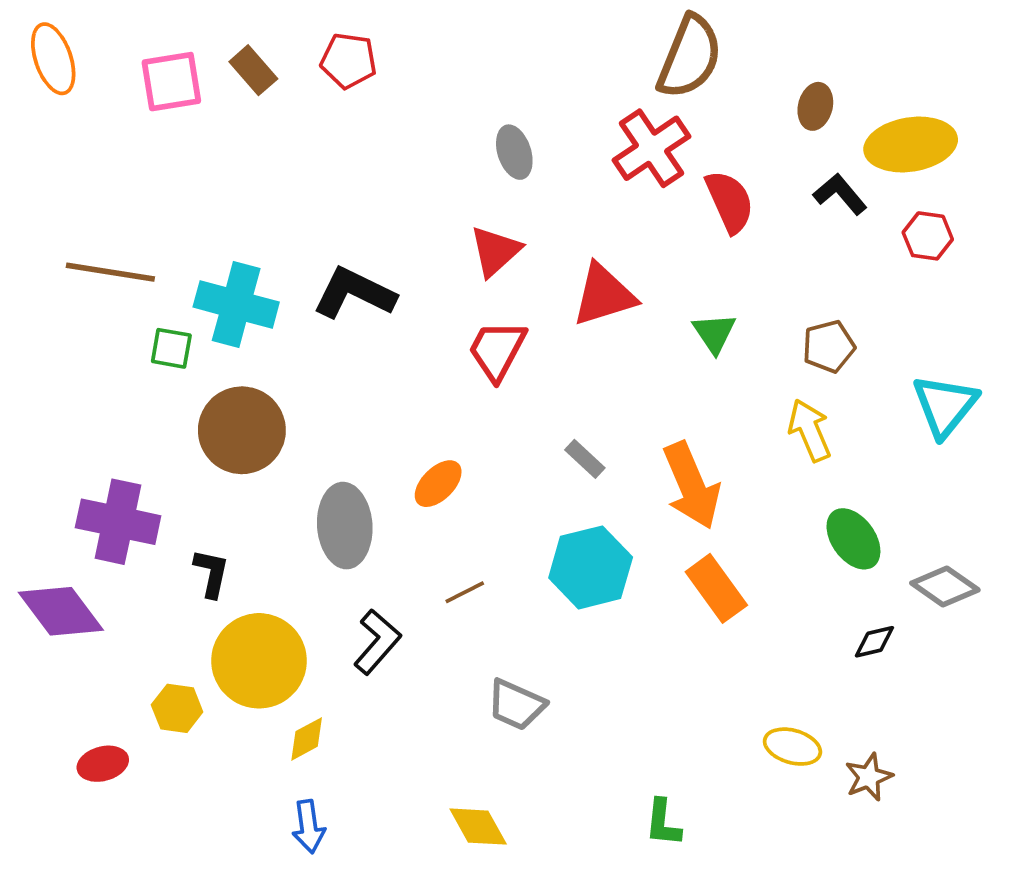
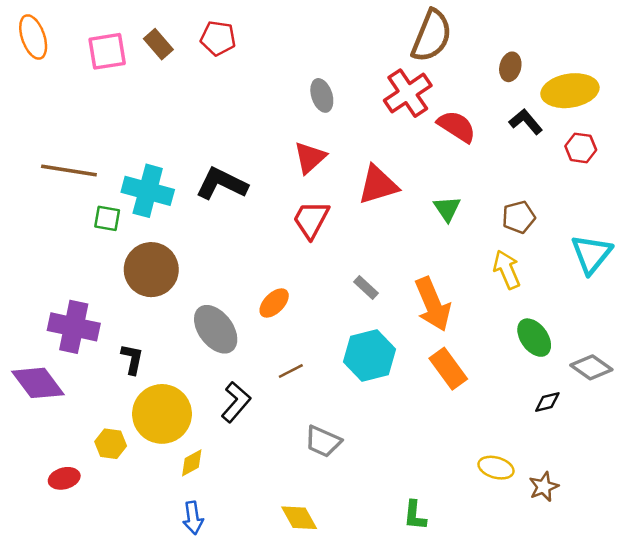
red semicircle: (730, 202) -> (457, 126), turned -33
gray ellipse: (345, 526) -> (216, 329), turned -33

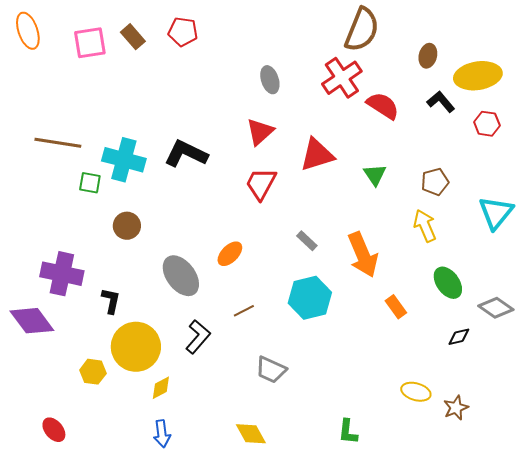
brown circle: (151, 270) -> (127, 226), size x0.6
orange rectangle: (448, 369) -> (396, 307), moved, size x0.7
red ellipse: (64, 478) -> (54, 430), moved, turned 65

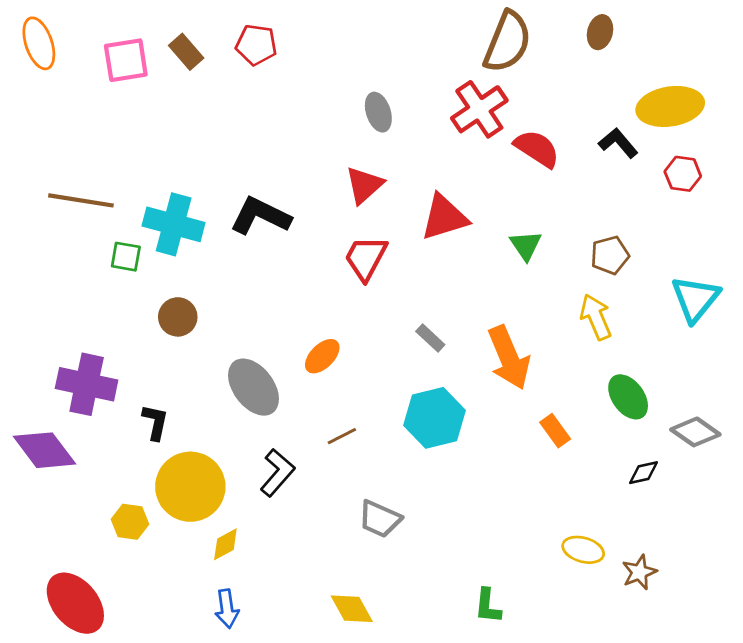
brown ellipse: (428, 56) -> (600, 32), moved
red ellipse: (54, 430) -> (75, 603), size x1.8

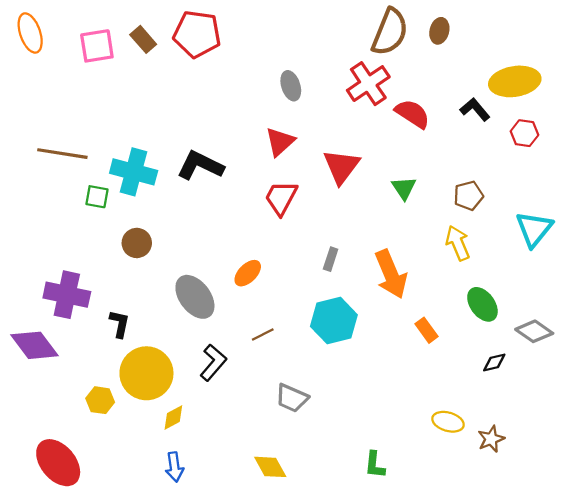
brown ellipse: (600, 32) -> (439, 31), moved
red pentagon: (256, 45) -> (197, 34), size x1.5
red triangle: (444, 217) -> (341, 167), turned -36
gray rectangle: (430, 338) -> (331, 259), turned 65

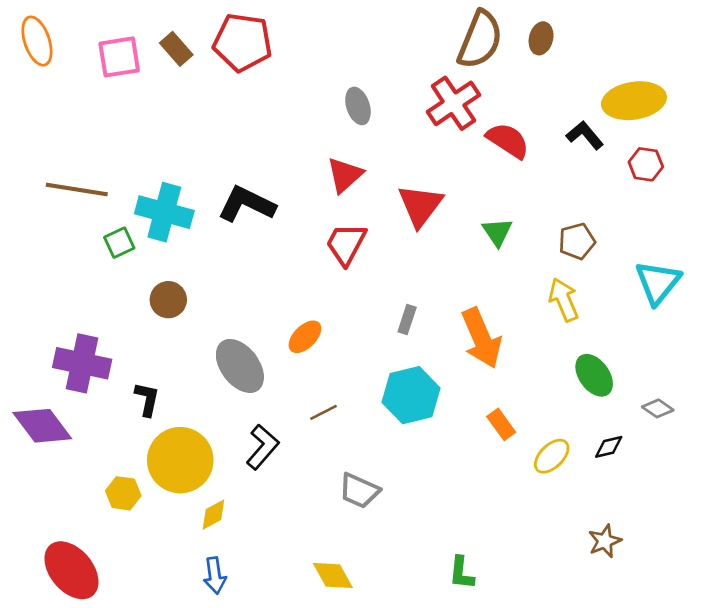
green square: (97, 197) -> (119, 243), turned -35
orange rectangle: (426, 330) -> (501, 424), moved
gray diamond: (534, 331) -> (658, 408), size x0.7
yellow ellipse: (448, 422) -> (552, 456), moved, turned -60

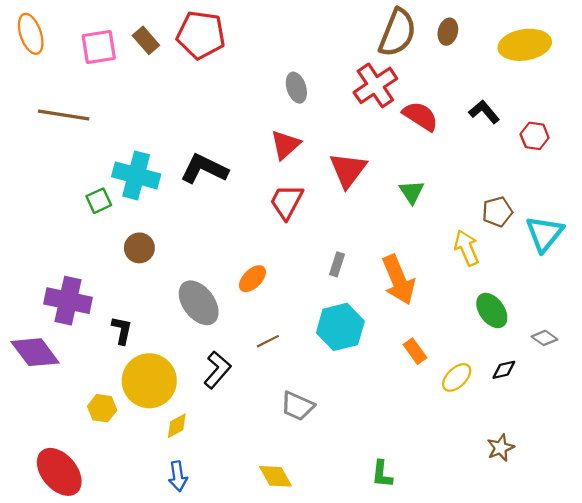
yellow ellipse: (634, 101) -> (525, 45), moved
brown line: (77, 190) -> (64, 115), moved
brown pentagon: (577, 241) -> (497, 212), moved

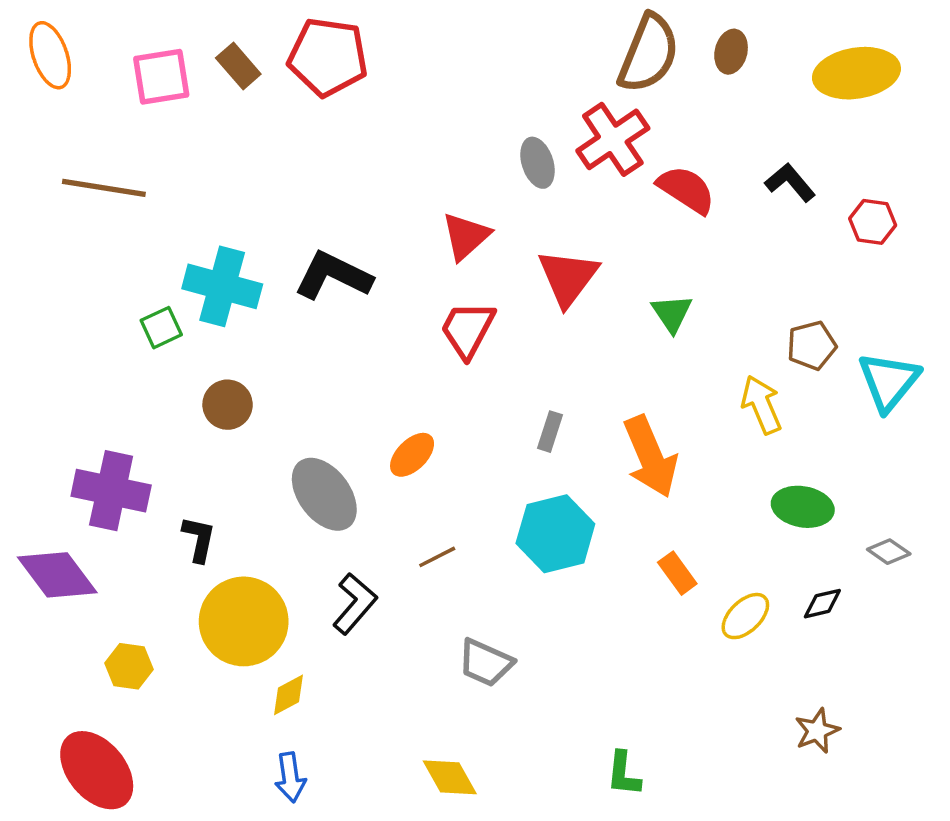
gray ellipse: (296, 88) -> (538, 163), moved
green ellipse: (492, 310) -> (803, 507), turned -44
yellow hexagon: (102, 408) -> (129, 666), moved

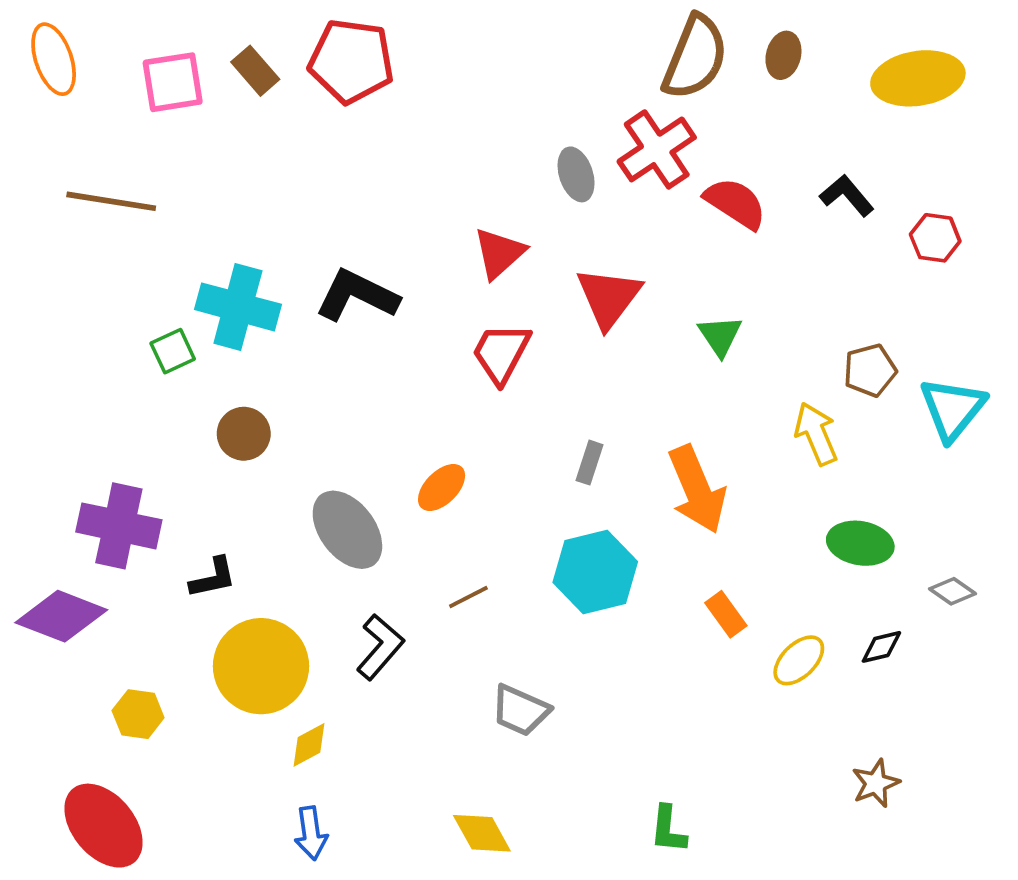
black L-shape: (199, 539) -> (213, 578), turned 66
purple diamond: (57, 575) -> (61, 616), turned -32

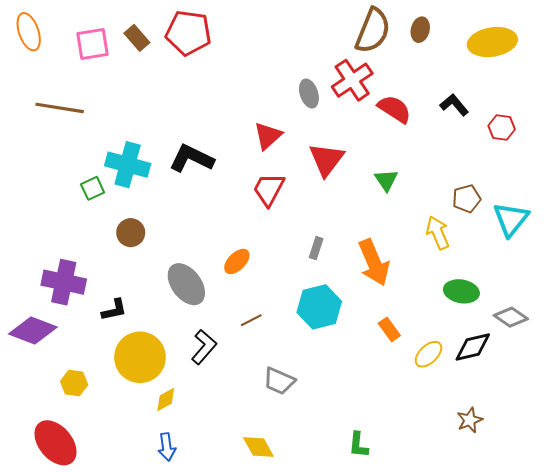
gray diamond: (952, 591) -> (511, 317), size x1.4
black diamond: (881, 647) -> (473, 347), size x1.6

